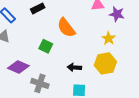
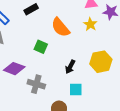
yellow star: (109, 38) -> (90, 24), moved
black arrow: (74, 67) -> (70, 67), turned -64

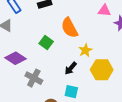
yellow star: (90, 24) -> (85, 50), moved

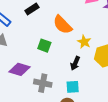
cyan square: (71, 92) -> (73, 87), moved

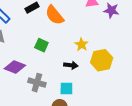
orange semicircle: (62, 25) -> (55, 15), moved
black arrow: (75, 63) -> (71, 65), turned -112

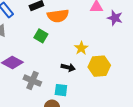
orange semicircle: (55, 15) -> (58, 16), turned -65
green square: (41, 45) -> (41, 36), moved

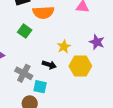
purple star: (115, 18) -> (97, 42), moved
gray cross: (32, 81) -> (24, 73), moved

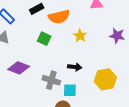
yellow star: (64, 47) -> (80, 36), moved
yellow hexagon: (80, 66) -> (105, 79), moved

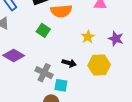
yellow star: (80, 36) -> (88, 37), moved
yellow hexagon: (105, 79) -> (99, 65), moved

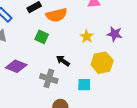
black arrow: (69, 63) -> (63, 61), moved, turned -152
cyan square: (61, 85) -> (84, 85), moved

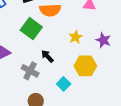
green square: (42, 37) -> (31, 29), size x1.5
cyan square: (84, 85) -> (64, 84), turned 32

